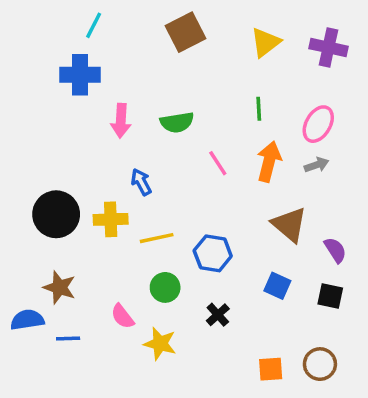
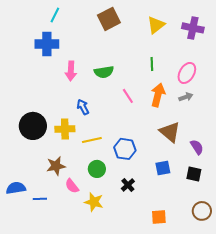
blue square: (277, 286) -> (163, 168), turned -35
brown star: (60, 287) -> (56, 166), moved, turned -30
brown circle: (320, 364) -> (202, 211), moved

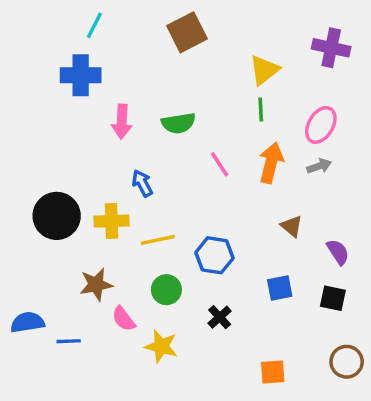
yellow triangle: (156, 25) -> (264, 70), moved
brown triangle: (170, 132) -> (292, 226), size x0.6

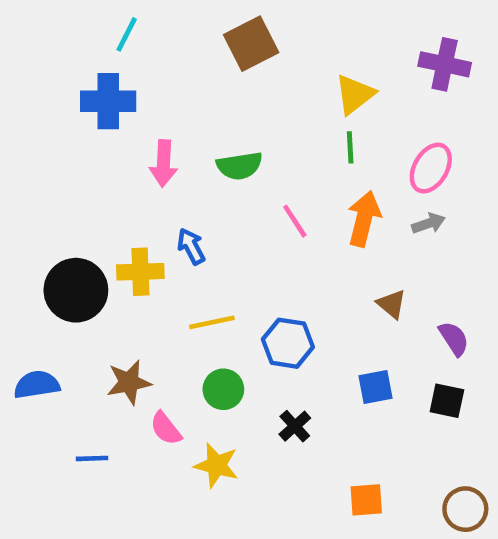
yellow cross: (112, 221) -> (140, 272), moved
blue semicircle: (27, 322) -> (37, 385), moved
brown circle: (347, 362) -> (465, 509), moved

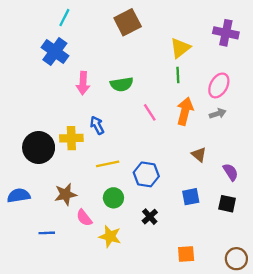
blue cross: (108, 101) -> (55, 52), turned 36

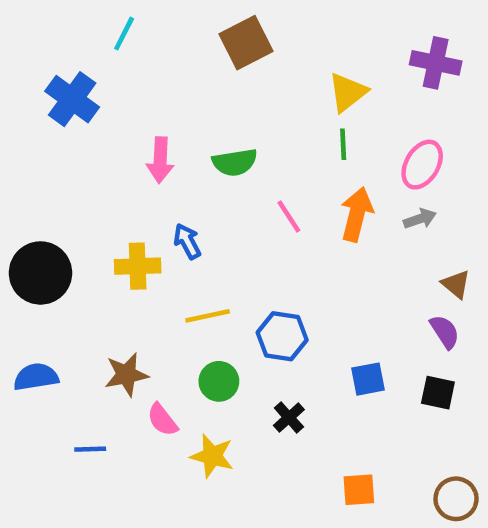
blue cross: (55, 52) -> (72, 99), moved
black circle: (39, 148) -> (40, 273), moved
brown triangle: (199, 155) -> (456, 284), moved

